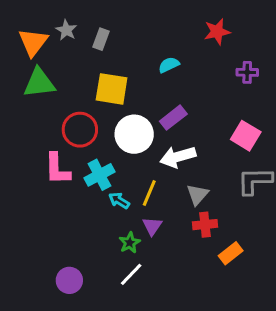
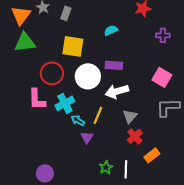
purple rectangle: (173, 118) -> (114, 65), turned 42
red cross: (205, 225) -> (135, 136), turned -35
purple triangle: (152, 226) -> (87, 137), moved
green star: (130, 243) -> (106, 167), moved
white line: (131, 274) -> (126, 169), moved, turned -42

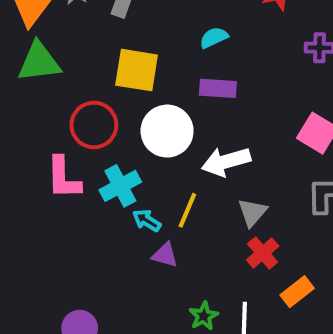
purple rectangle: (114, 65) -> (218, 88), moved
purple triangle: (87, 137) -> (165, 255), turned -48

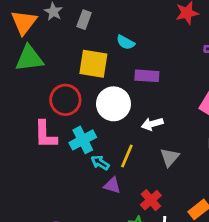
cyan semicircle: (214, 38) -> (126, 42), moved, turned -126
white arrow: (226, 162) -> (152, 124), size x0.7
red cross: (263, 253) -> (151, 200), moved

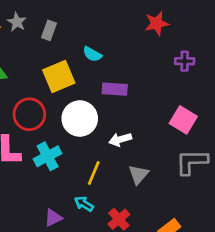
yellow square: (93, 64) -> (59, 77), turned -32
cyan arrow: (100, 163) -> (84, 204), moved
purple triangle: (112, 185) -> (53, 218), moved, turned -42

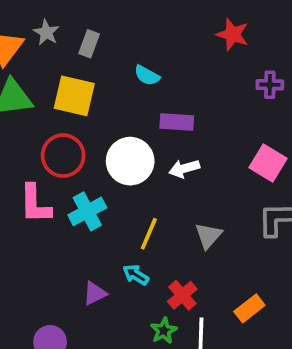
red star: (157, 23) -> (233, 34), turned 30
yellow square: (59, 77) -> (74, 96), moved, turned 36
white arrow: (120, 139) -> (184, 169), moved

